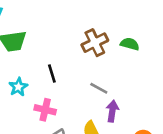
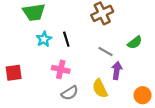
green semicircle: (130, 44) -> (135, 43), moved, turned 128
cyan star: (18, 87) -> (44, 39), moved

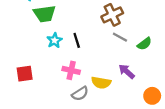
gray line: (106, 51) -> (120, 37), moved
purple arrow: (117, 71) -> (127, 71), turned -56
yellow semicircle: (100, 88) -> (101, 83), moved, turned -54

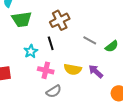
brown cross: (112, 15) -> (60, 20), moved
cyan star: (55, 40) -> (31, 51), moved
yellow semicircle: (101, 83) -> (73, 69), moved

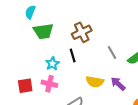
gray line: (90, 40) -> (112, 52), turned 32
pink cross: (46, 70) -> (49, 84), moved

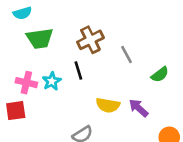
cyan semicircle: (30, 12) -> (22, 13), turned -128
gray line: (112, 52) -> (127, 54), moved
pink cross: (49, 84) -> (26, 83), moved

